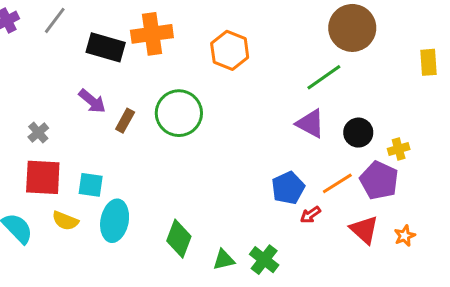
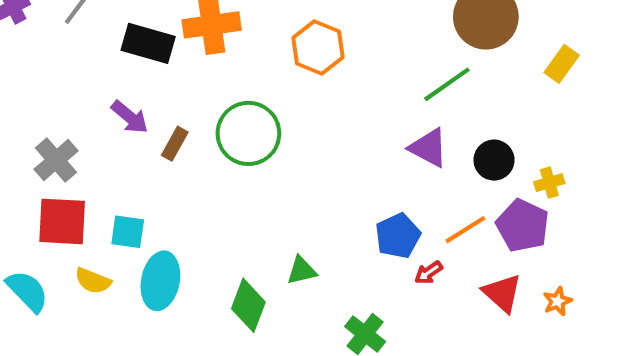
yellow rectangle: (429, 62) -> (562, 64), moved, turned 40
gray cross: (38, 133) -> (56, 160), size x1.5
green triangle: (224, 260) -> (302, 271), moved

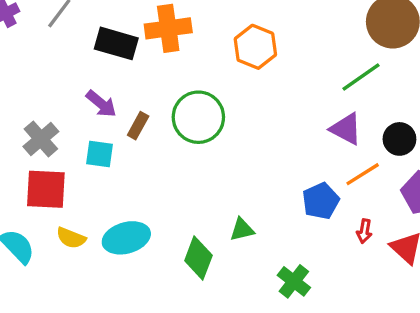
orange line: (465, 230) -> (363, 174), moved
cyan square: (128, 232) -> (100, 154), moved
red arrow: (429, 273) -> (364, 231), moved, turned -45
cyan ellipse: (160, 281) -> (126, 238), turned 63

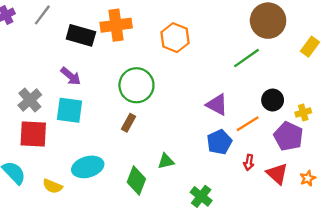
brown rectangle: (138, 126) -> (129, 123), moved
purple triangle: (346, 129) -> (217, 105), moved
cyan square: (100, 154) -> (70, 110), size x1.4
yellow semicircle: (71, 238) -> (53, 186), moved

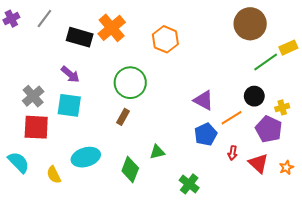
orange cross: (116, 25) -> (112, 28), turned -32
yellow rectangle: (310, 47) -> (288, 48), turned 30
green line: (246, 58) -> (266, 62), moved
yellow semicircle: (53, 186) -> (54, 175), turned 42

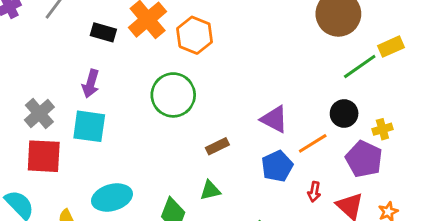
black rectangle: (80, 37) -> (103, 32), size x0.7
orange hexagon: (165, 39) -> (195, 35), moved
purple arrow: (70, 74) -> (91, 84), turned 66
brown rectangle: (123, 117) -> (217, 146), moved, turned 35

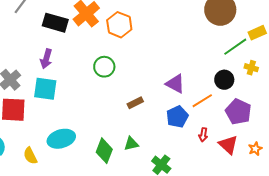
black rectangle: (103, 32) -> (55, 23), size x1.4
green circle: (173, 95) -> (104, 67), size x0.7
yellow cross: (382, 129) -> (251, 68), moved, turned 32
green triangle: (210, 190) -> (131, 144), moved

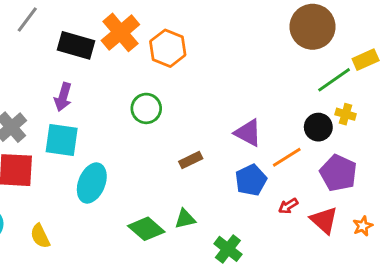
yellow cross: (251, 68) -> (346, 114), moved
red arrow: (203, 135) -> (288, 206), turned 48
cyan ellipse: (61, 139) -> (92, 183), moved, turned -52
green diamond: (104, 151) -> (146, 229), turned -70

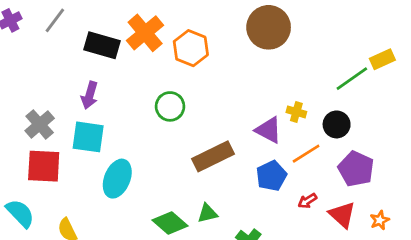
brown circle: (313, 27) -> (269, 27), moved
yellow cross: (346, 114) -> (296, 112), moved
brown rectangle: (191, 160) -> (213, 156), size x1.8

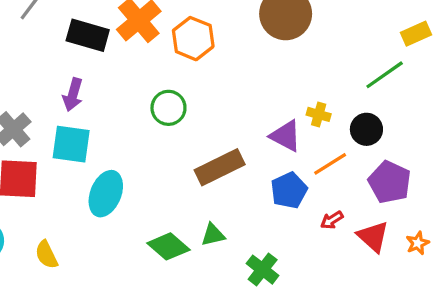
yellow rectangle: (382, 59) -> (416, 34), moved

